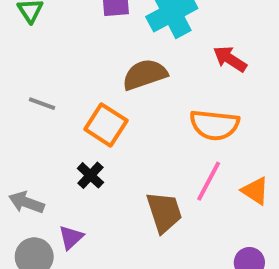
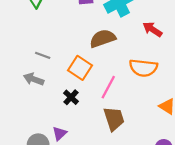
pink line: (209, 181) -> (108, 87), moved
gray arrow: (26, 202) -> (34, 79), moved

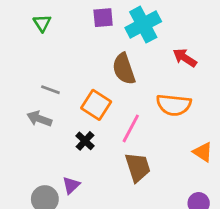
brown semicircle: (103, 38) -> (124, 69), turned -90

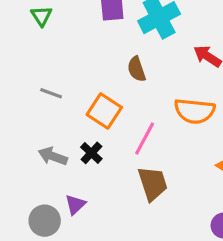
brown semicircle: (124, 69) -> (137, 69), size x0.7
gray arrow: (39, 119) -> (53, 156), moved

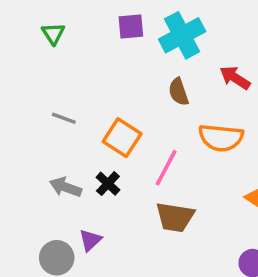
brown semicircle: (137, 69) -> (179, 92), moved
brown trapezoid: (153, 184) -> (175, 217), turned 117

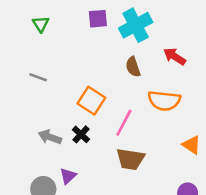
gray line: (64, 118) -> (38, 77), moved

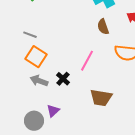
orange square: (91, 101) -> (36, 57), moved
pink line: (124, 123) -> (87, 61), moved

